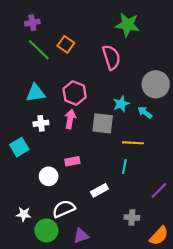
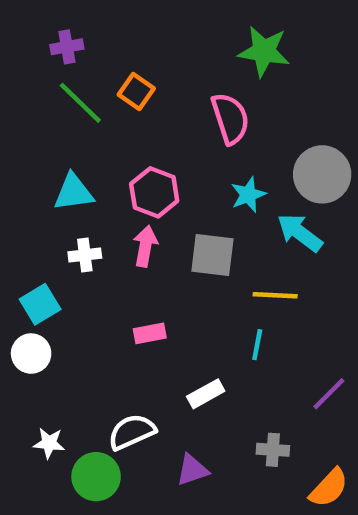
cyan star: (121, 104) -> (248, 195), moved
cyan arrow: (145, 112) -> (300, 233), size x1.5
white circle: (49, 176) -> (31, 354), moved
purple triangle: (81, 236) -> (192, 470), moved

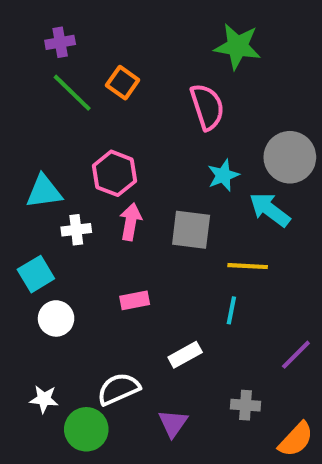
cyan triangle: (74, 192) -> (44, 191), moved
pink hexagon: (154, 192) -> (115, 173), moved
white circle: (31, 354) -> (56, 318), moved
purple triangle: (192, 470) -> (173, 423), turned -36

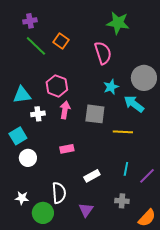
cyan line: (231, 310) -> (126, 169), moved
white semicircle: (119, 389) -> (59, 193), turned 110

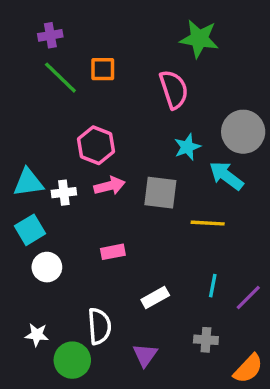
orange square: (61, 41) -> (103, 69), turned -35
cyan triangle: (22, 95) -> (28, 182), moved
pink arrow: (65, 110) -> (110, 186), turned 66

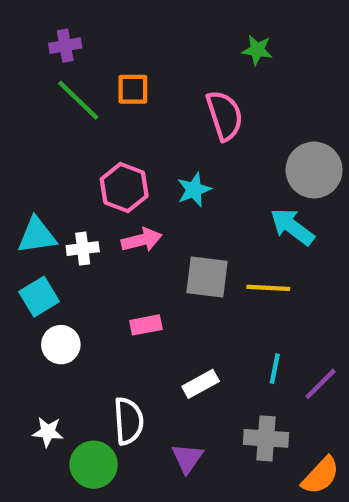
green star: (199, 39) -> (257, 50), size x0.6
cyan star: (187, 147) -> (194, 190), moved
gray square: (160, 193) -> (207, 277), moved
gray cross: (206, 340) -> (266, 438), size x1.4

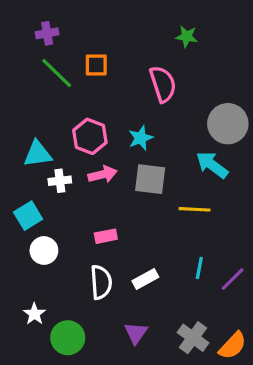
cyan triangle: (37, 235) -> (38, 154), moved
gray square: (207, 277) -> (150, 179), moved
white semicircle: (129, 421) -> (101, 282), moved
white star: (48, 432) -> (34, 314), turned 30
gray cross: (266, 438) -> (193, 338), moved, turned 32

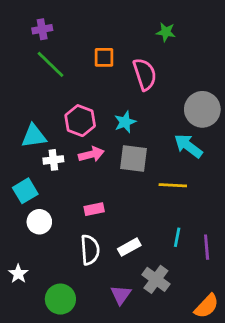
orange square: (96, 65) -> (104, 57), moved
purple line: (233, 279) -> (207, 247), turned -50
white star: (34, 314) -> (18, 274), moved
gray cross: (193, 338) -> (156, 279), moved

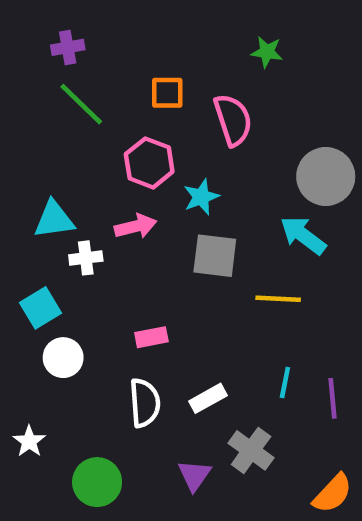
pink hexagon: (80, 121) -> (149, 163), moved
pink arrow: (91, 154) -> (136, 226), moved

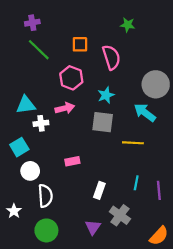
cyan star: (201, 197) -> (106, 95), moved
white rectangle: (208, 398) -> (99, 190), turned -42
white semicircle: (145, 403) -> (45, 196), moved

